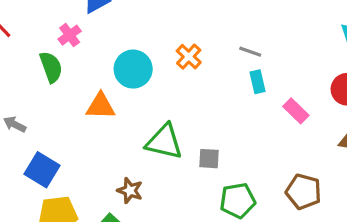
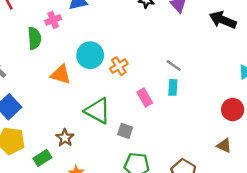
orange cross: (189, 57) -> (119, 66), moved
pink rectangle: (296, 111) -> (145, 98), moved

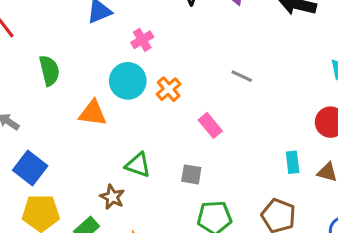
pink cross: (53, 20) -> (142, 40), moved
cyan rectangle: (173, 87) -> (293, 162), moved
green triangle: (98, 111) -> (138, 165), moved, size x0.7

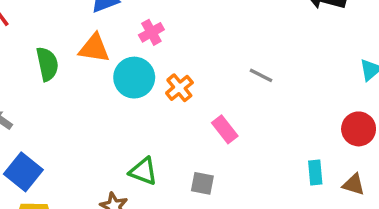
orange triangle: (93, 113) -> (94, 48), moved

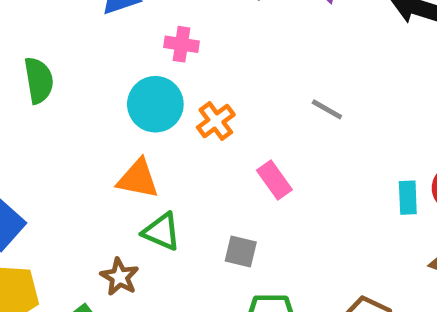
pink cross: (151, 32) -> (182, 44), turned 35
orange triangle: (94, 48) -> (138, 179), moved
cyan rectangle: (315, 172) -> (408, 198), moved

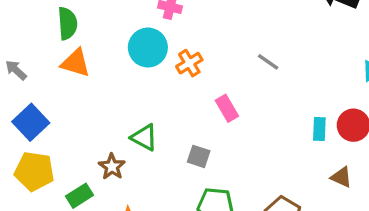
orange triangle: (138, 179) -> (76, 63), moved

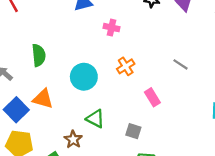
green semicircle: (67, 23) -> (39, 55), moved
cyan circle: (148, 48) -> (84, 77), moved
orange triangle: (76, 63) -> (43, 99), moved

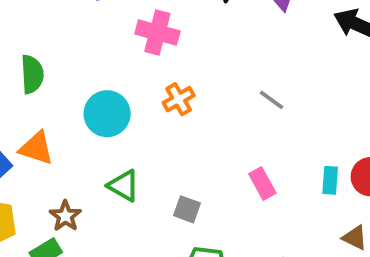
pink cross: (112, 28) -> (157, 33), size x1.5
pink rectangle: (152, 97) -> (262, 184), moved
brown star: (73, 139) -> (65, 216), moved

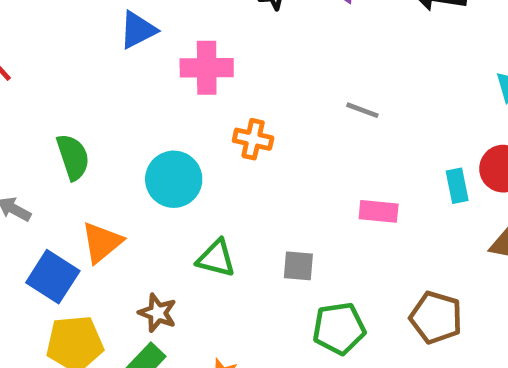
orange cross: (179, 99) -> (253, 139), turned -32
orange triangle: (36, 148) -> (102, 242), turned -42
pink rectangle: (262, 184) -> (379, 211), turned -40

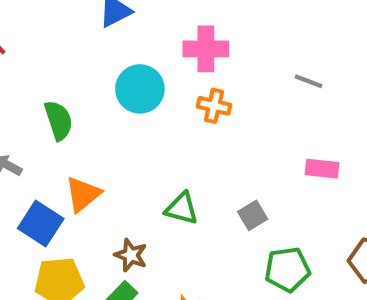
pink cross: (207, 68) -> (206, 49), moved
cyan circle: (174, 179) -> (140, 89), moved
gray square: (298, 266) -> (253, 215), turned -36

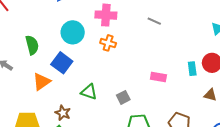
gray line: (309, 81) -> (154, 21), moved
blue square: (41, 224) -> (62, 63), moved

